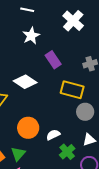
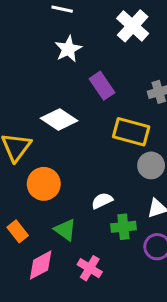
orange circle: (28, 128) -> (44, 184), moved
green cross: (67, 152) -> (123, 227), turned 35
green triangle: (18, 154) -> (65, 230), moved, turned -35

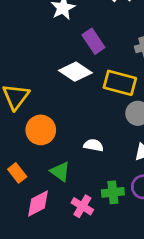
white diamond: (59, 119) -> (75, 72), moved
white semicircle: (102, 201) -> (93, 145), turned 36
green cross: (123, 227) -> (113, 192), moved

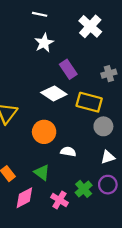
orange circle: (41, 130) -> (44, 132), moved
green cross: (113, 192) -> (84, 189), turned -35

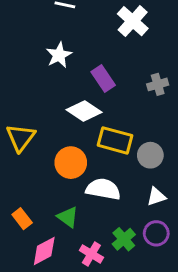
white star: (44, 43) -> (59, 55), moved
yellow rectangle: (89, 102) -> (115, 140), moved
white semicircle: (68, 152) -> (103, 189), size x1.6

